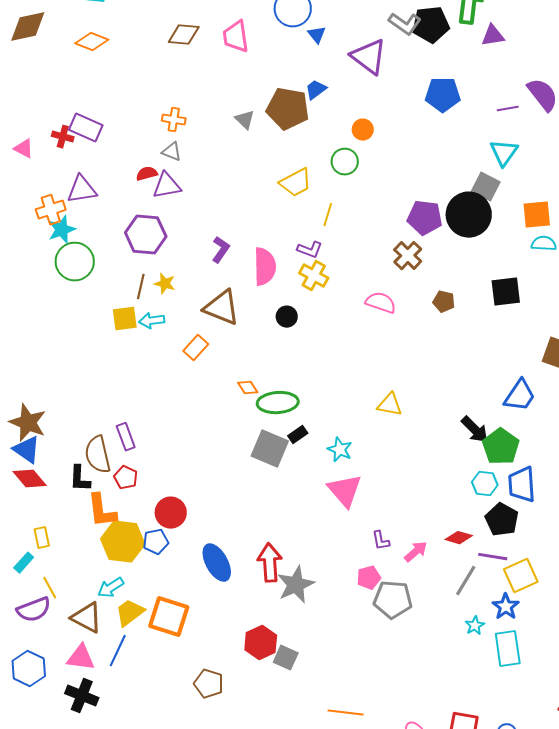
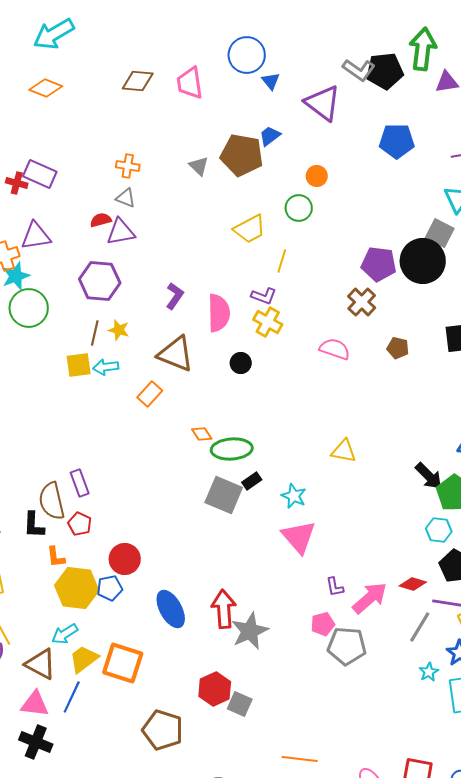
orange L-shape: (102, 511) -> (56, 557), size x0.6
pink arrow: (416, 552) -> (370, 598), size x1.5
brown pentagon: (209, 684) -> (163, 730), size x1.4

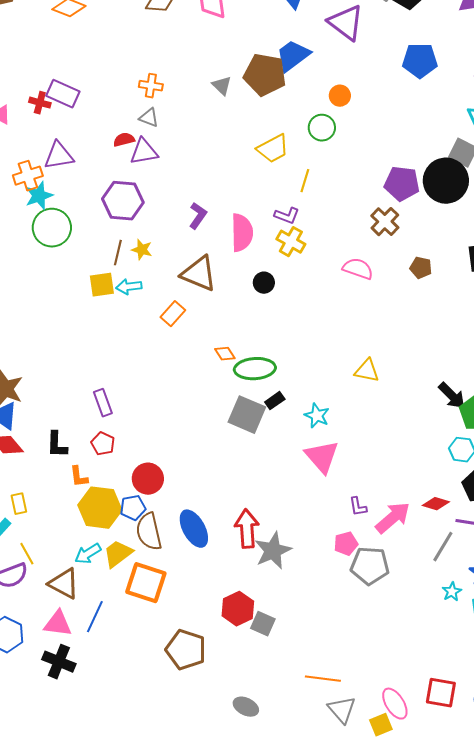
blue trapezoid: (270, 136) -> (293, 56), size x1.6
brown semicircle: (52, 501) -> (149, 532), moved
yellow trapezoid: (84, 659) -> (118, 554), moved

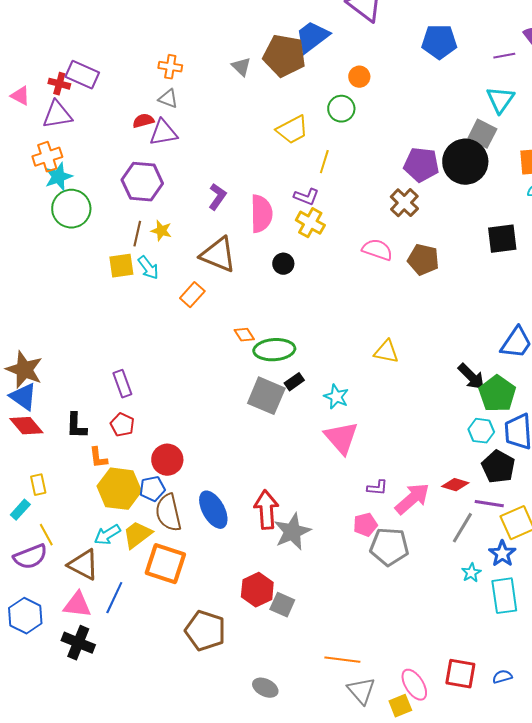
purple triangle: (59, 156) -> (57, 115), moved
brown pentagon: (421, 268) -> (423, 260), moved, size x1.4
cyan arrow: (129, 287) -> (148, 268), turned -120
purple L-shape: (358, 507) -> (377, 488), turned -75

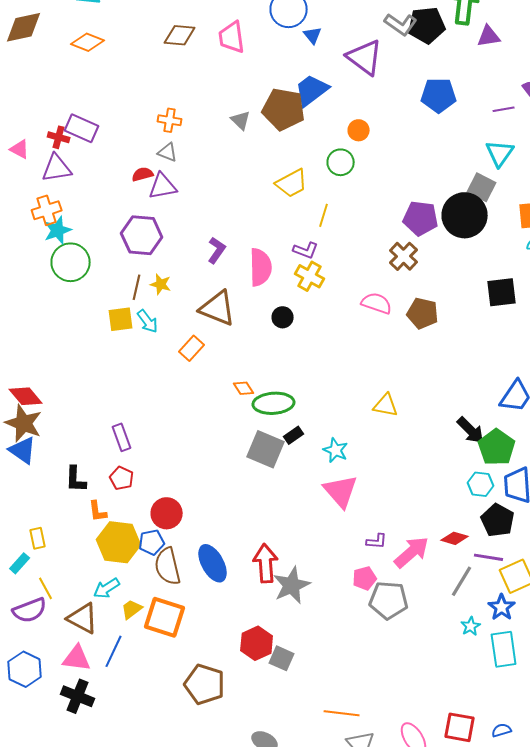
red diamond: (26, 426) -> (26, 396), moved
yellow trapezoid: (137, 535) -> (132, 609), moved, size x0.7

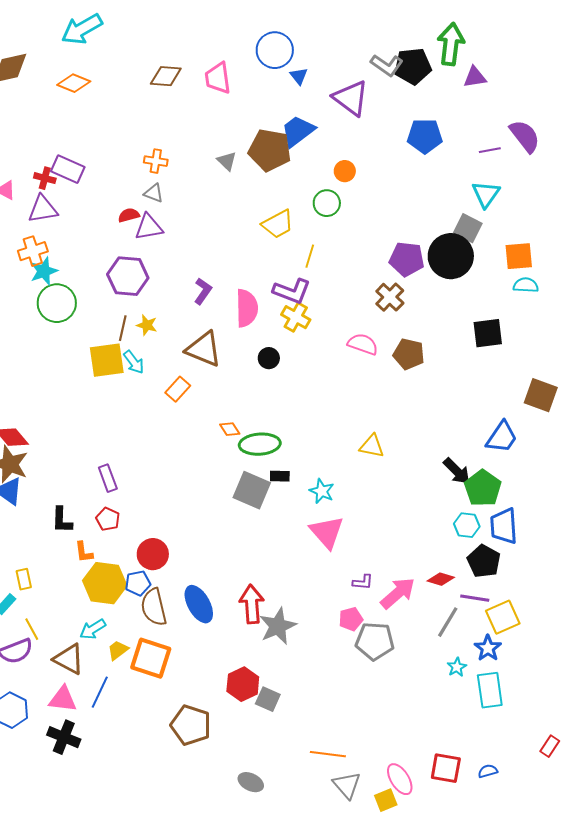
purple L-shape: (306, 250) -> (292, 291), size x1.5
yellow square: (121, 319) -> (107, 360), size x1.4
black rectangle: (294, 435) -> (280, 476), turned 36

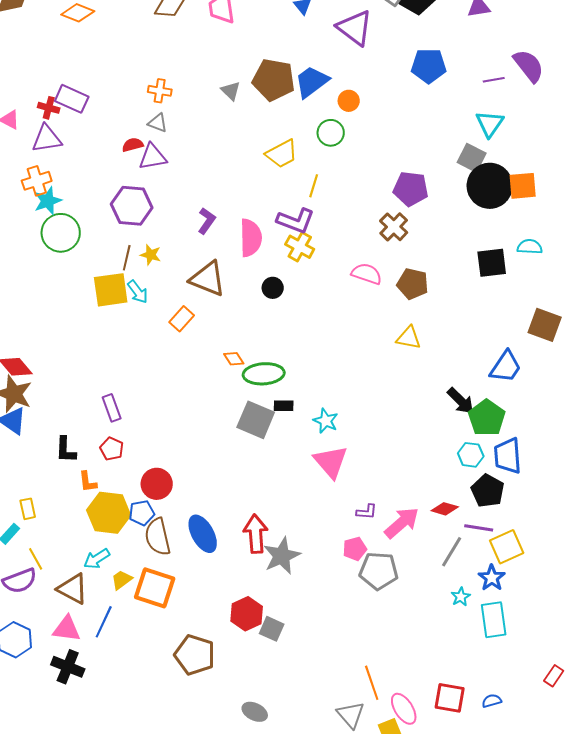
blue trapezoid: (298, 131) -> (312, 82), moved
black circle: (451, 256) -> (490, 186), moved
cyan semicircle: (526, 285) -> (530, 247), moved
yellow triangle: (372, 446) -> (409, 338), moved
orange line: (328, 754) -> (372, 683), moved, turned 64

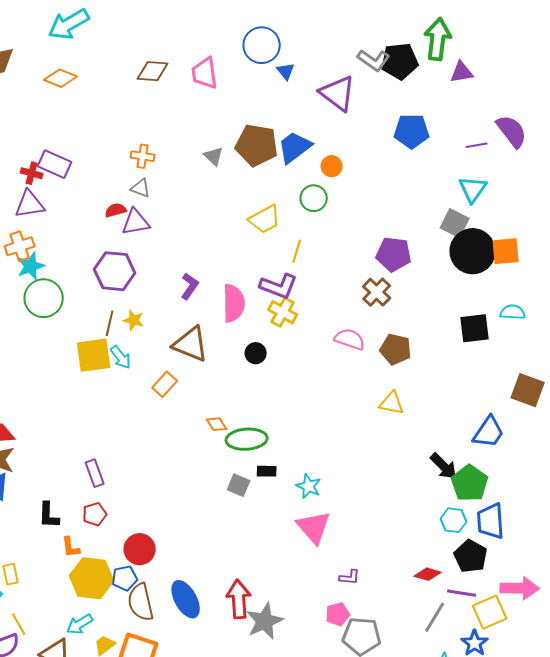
gray square: (256, 420) -> (239, 485), size x0.6
red pentagon: (112, 449) -> (95, 514), turned 30
pink arrow: (402, 523) -> (520, 588), moved, turned 42

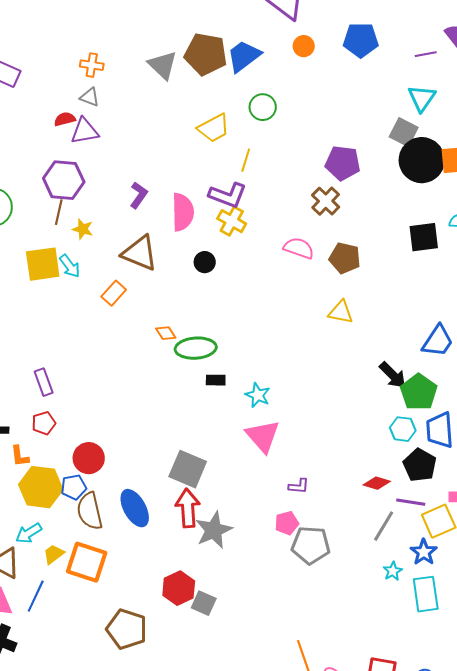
gray triangle: (214, 156) -> (163, 65), size x1.5
orange circle: (332, 166) -> (304, 46), moved
brown line: (110, 323) -> (59, 212), moved
gray square: (239, 485) -> (188, 469), moved, size x1.6

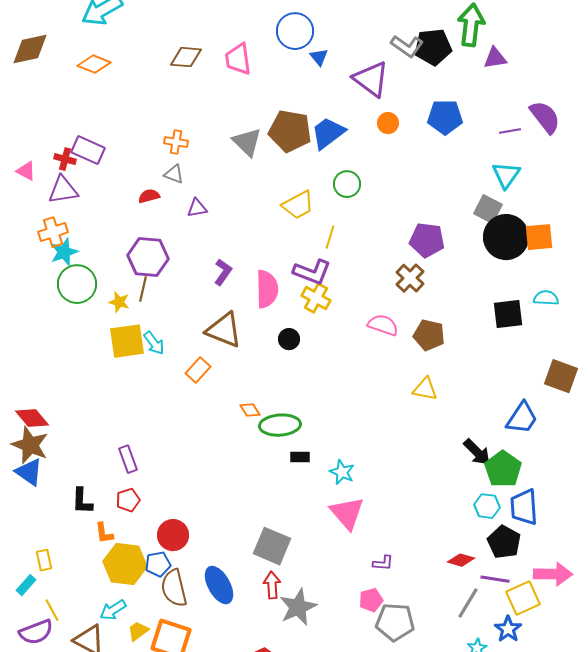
purple triangle: (85, 131) -> (197, 208), moved, size x0.7
yellow star: (83, 229) -> (119, 302), moved
red arrow: (188, 508) -> (272, 585), size x0.7

